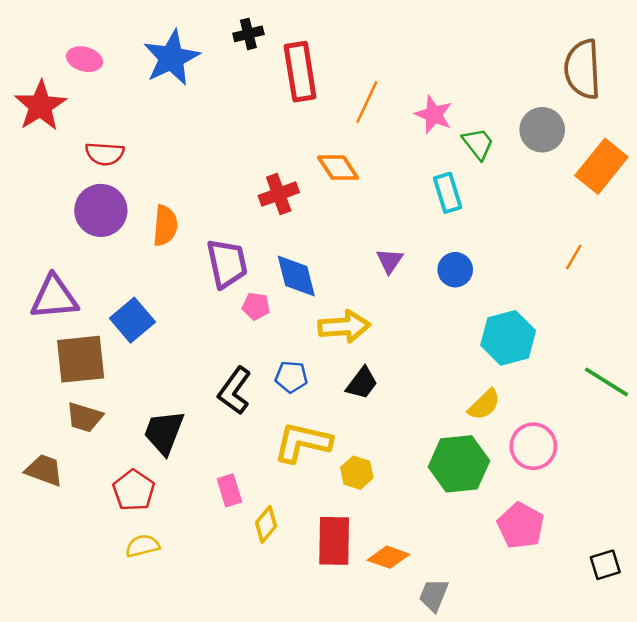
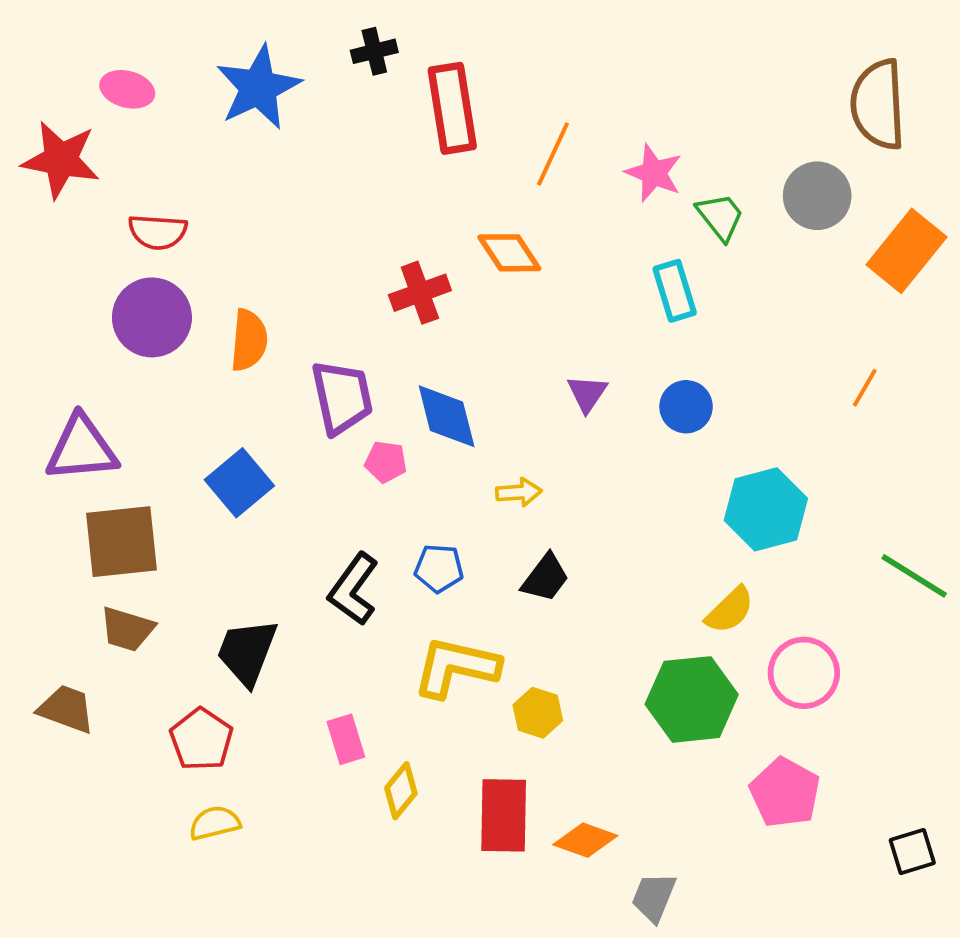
red star: (40, 106) -> (61, 160), turned -30
blue square: (132, 320) -> (239, 483), moved
yellow arrow: (344, 326) -> (519, 492), size x0.6

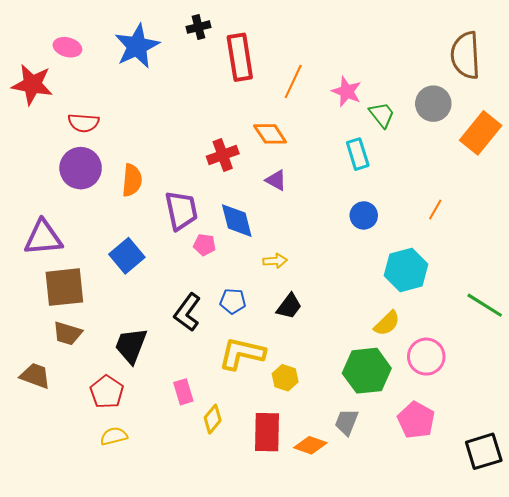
orange line: (865, 388) -> (435, 209), moved
purple triangle: (587, 393) -> (276, 180), moved, turned -35
black square: (912, 851) -> (484, 451), size x1.5
gray trapezoid: (654, 897) -> (347, 422), moved

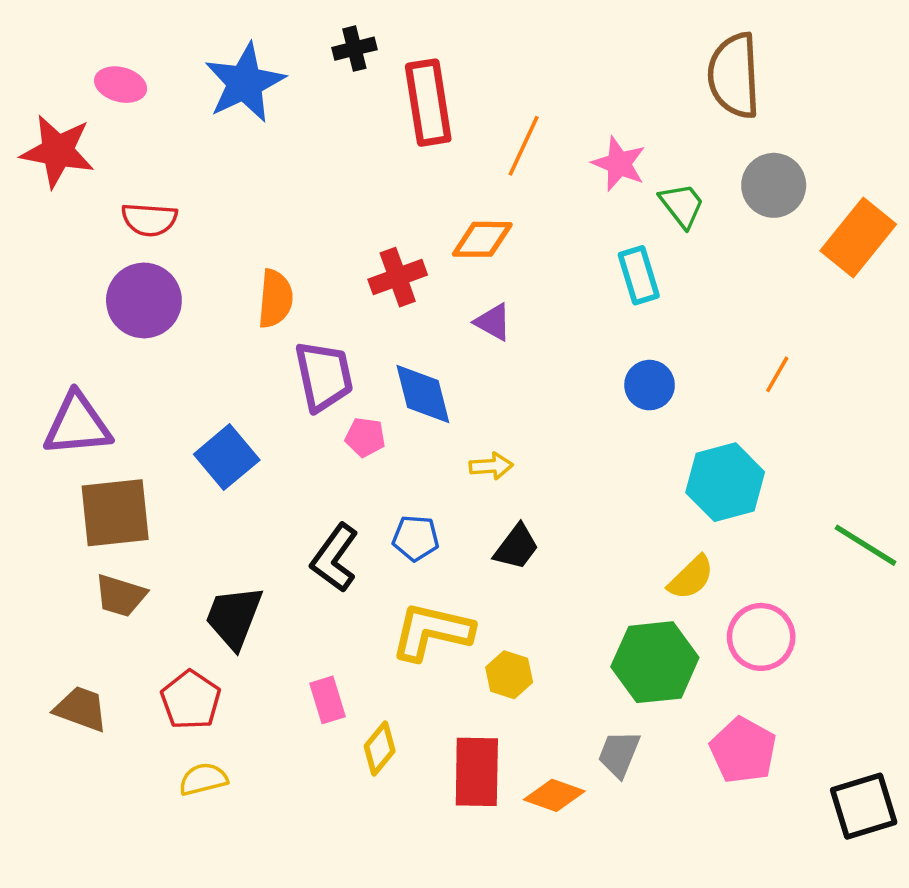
brown semicircle: (466, 55) -> (734, 76), moved
orange diamond: (270, 134) -> (482, 239), turned -56
orange semicircle: (132, 180) -> (275, 299), moved
brown trapezoid: (35, 376) -> (81, 709), moved

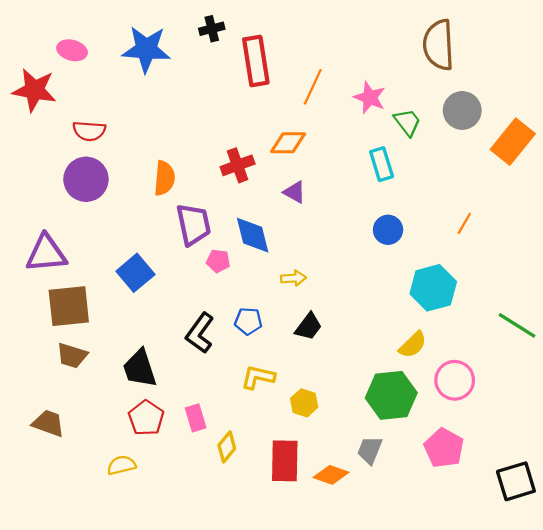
blue star: (245, 83) -> (146, 49), turned 30
black trapezoid: (234, 617) -> (140, 368), turned -39
yellow L-shape: (432, 632) -> (258, 377), size x0.7
red pentagon: (191, 700) -> (146, 418), moved

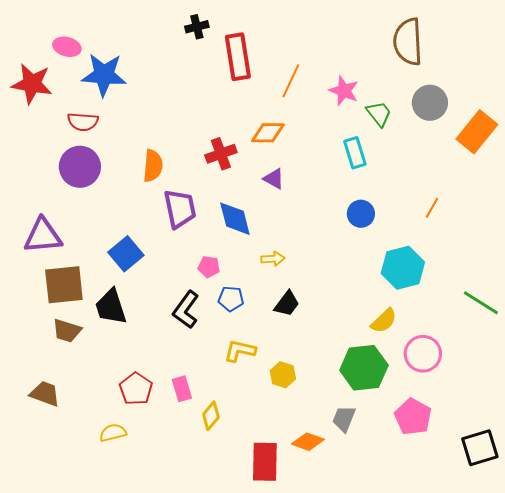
blue star: (146, 49) -> (104, 75), moved
pink pentagon: (218, 261) -> (209, 267), moved
black trapezoid: (140, 368) -> (111, 307), moved
red rectangle: (285, 461) -> (265, 462), moved

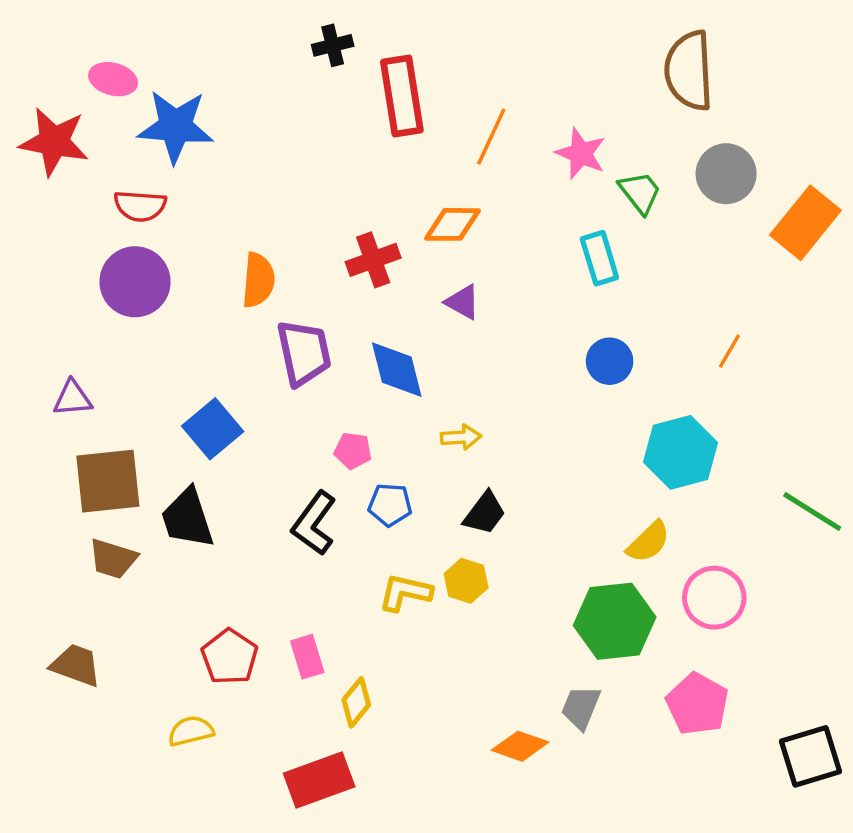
purple triangle: (43, 236) -> (73, 398), size x0.6
yellow hexagon: (283, 375) -> (466, 581), moved
red rectangle: (265, 462) -> (319, 780), moved, turned 69

